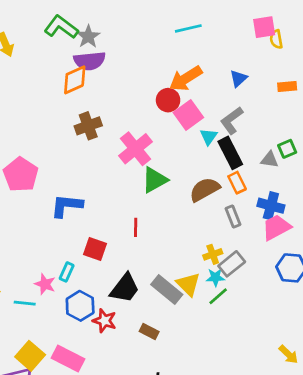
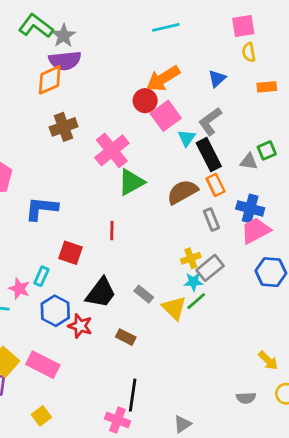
yellow semicircle: (276, 39) -> (249, 52), moved
yellow triangle: (188, 284) -> (174, 308), moved
gray rectangle: (167, 290) -> (144, 294), size x0.6

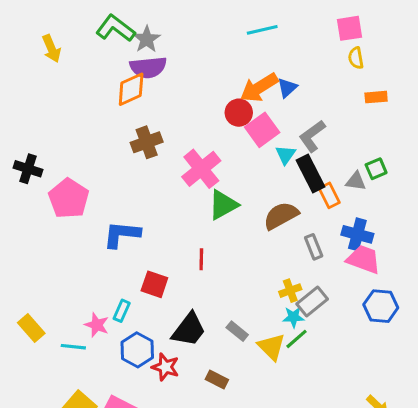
blue triangle: (217, 79) -> (287, 88), moved
orange rectangle: (216, 185) -> (329, 195), moved
pink trapezoid: (256, 231) -> (364, 259), turned 48

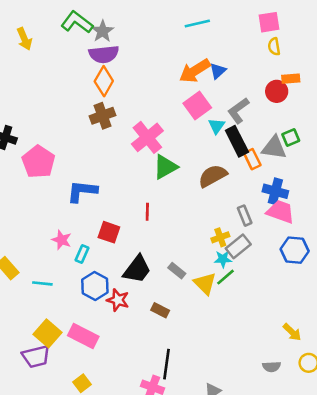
orange diamond: (131, 89) -> (104, 81), moved, turned -36
red circle: (239, 113) -> (277, 91), moved
gray triangle: (356, 181) -> (274, 148), size x1.5
gray rectangle: (314, 247) -> (245, 216), moved
pink star: (97, 325) -> (62, 240), moved

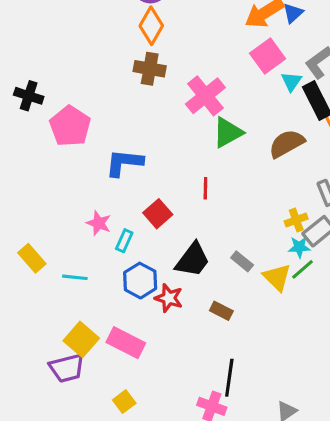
brown cross: (103, 116) -> (150, 69), turned 30
red square: (109, 232) -> (158, 214), turned 30

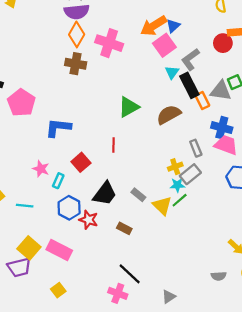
pink square: (268, 56) -> (164, 45), moved
pink cross: (205, 96) -> (109, 43), moved, turned -32
black line: (229, 378) -> (130, 274), turned -55

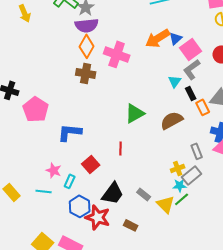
pink square: (164, 45) -> (191, 49), moved
black rectangle: (189, 85) -> (191, 93), size x0.6
cyan line: (25, 206) -> (44, 191), moved
red star: (89, 220) -> (98, 217), size x1.4

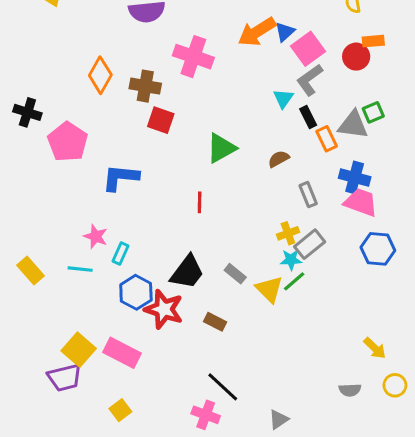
orange diamond: (87, 46) -> (100, 75), moved
brown semicircle: (172, 120) -> (279, 159), size x0.6
gray rectangle: (197, 151) -> (308, 195), moved
red square: (91, 164) -> (161, 120), moved, turned -30

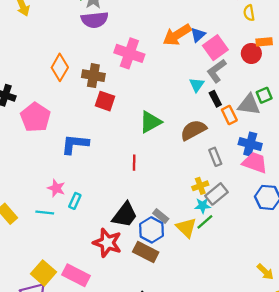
brown semicircle: (279, 159) -> (193, 130), size x1.6
blue hexagon: (136, 292) -> (151, 230), moved
brown rectangle: (215, 322) -> (146, 252), size x1.5

